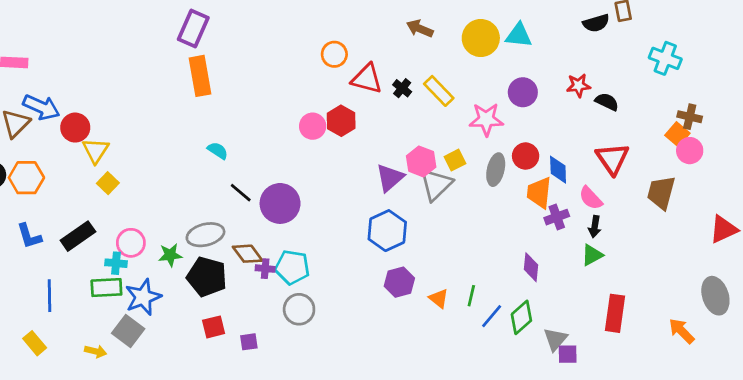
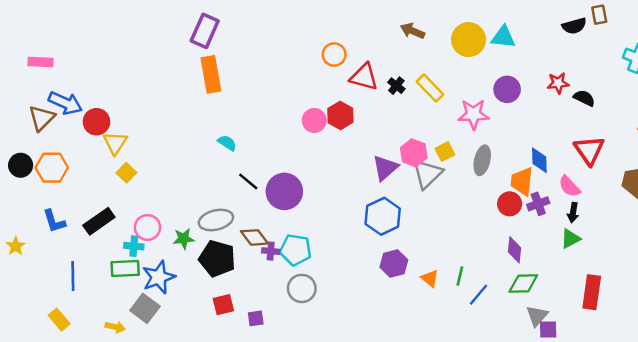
red circle: (526, 156) -> (510, 204), moved
green diamond: (521, 317) -> (523, 283), moved, turned 40

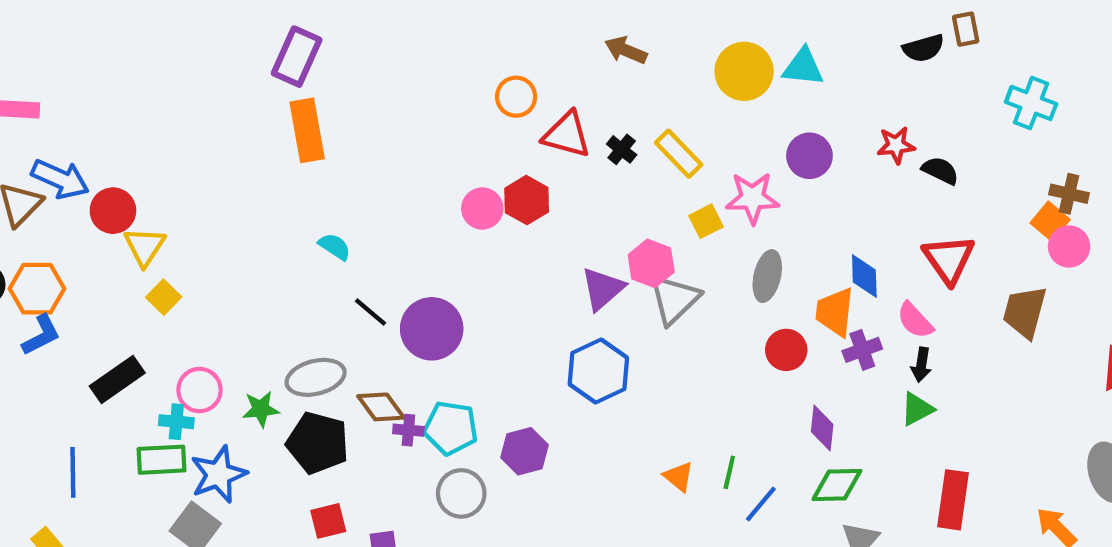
brown arrow: (413, 31) -> (626, 50), moved
yellow square: (445, 152) -> (706, 221), moved
red circle: (510, 204) -> (786, 350), moved
blue L-shape: (54, 221) -> (41, 335), moved, turned -100
purple hexagon: (394, 264) -> (525, 451), moved

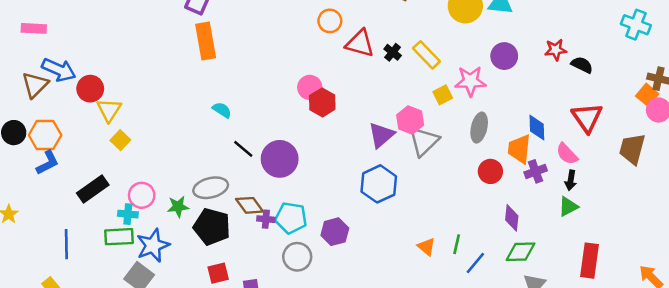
red hexagon: (527, 200) -> (322, 102), moved

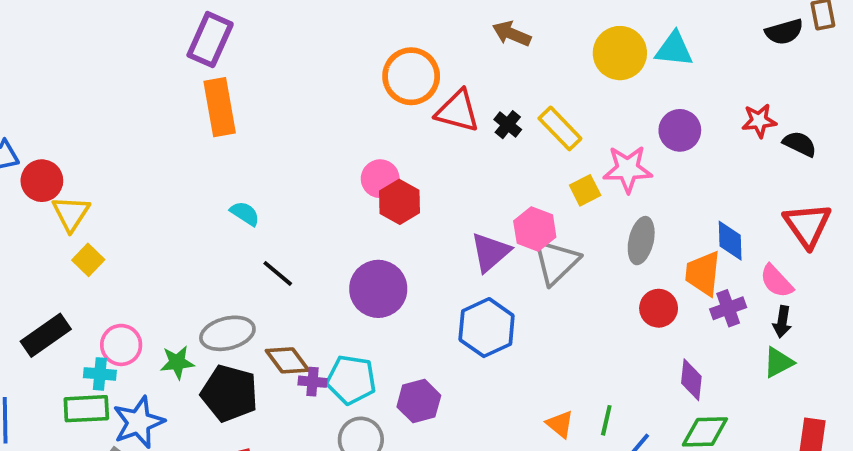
orange circle: (330, 21) -> (411, 76), size x1.5
purple circle: (280, 159) -> (378, 289), moved

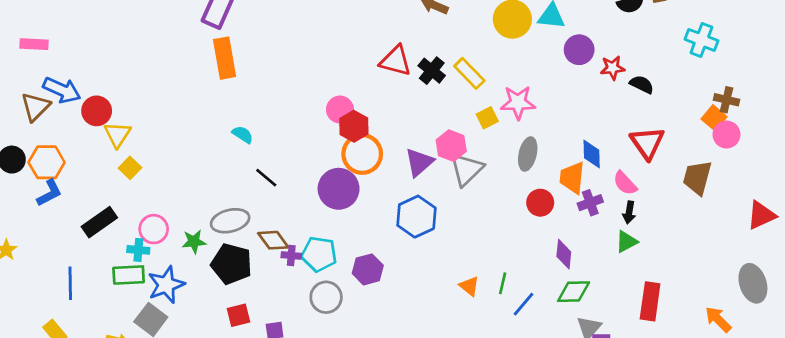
orange circle: (411, 76) -> (362, 154), moved
black cross: (508, 125) -> (432, 71), size x1.4
purple circle: (680, 130) -> (579, 50), moved

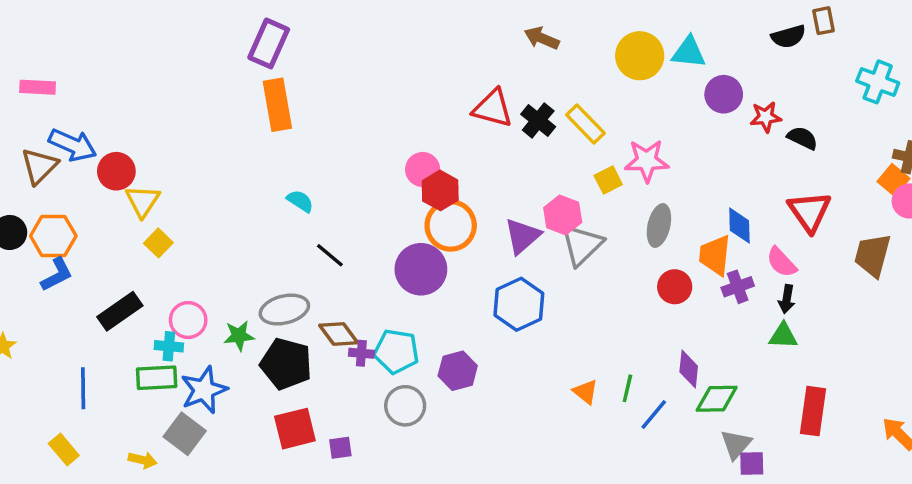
green triangle: (626, 242) -> (783, 336), turned 30
purple diamond: (564, 254) -> (689, 369), moved
red square: (238, 315) -> (295, 429), size x1.4

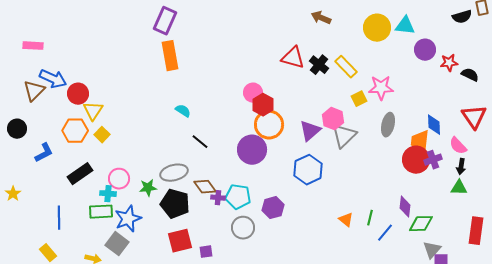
orange hexagon: (53, 236) -> (75, 131), moved
red circle: (675, 287) -> (416, 160), moved, size x1.4

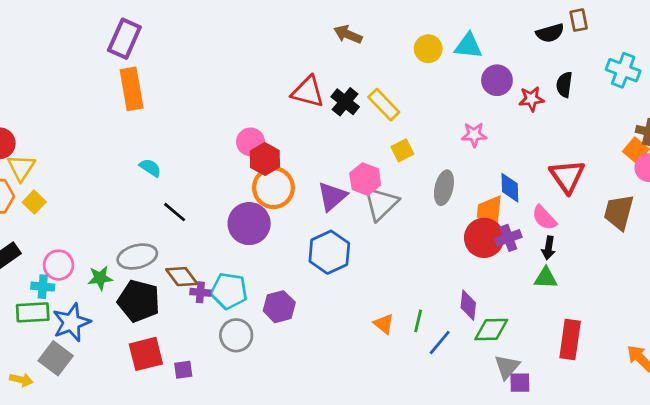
yellow circle: (377, 28) -> (428, 49), size x0.7
black semicircle: (470, 75) -> (564, 85), moved, turned -108
pink star: (381, 88) -> (474, 135), moved, size x0.7

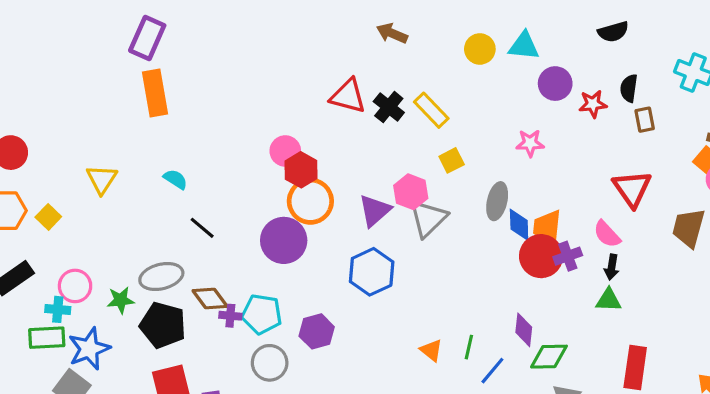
brown rectangle: (579, 20) -> (645, 120), moved
yellow triangle: (21, 168) -> (102, 179), moved
blue diamond: (510, 188) -> (519, 225), moved

